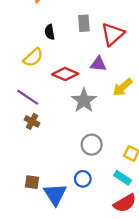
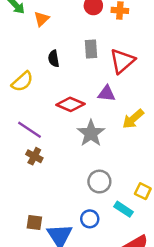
yellow semicircle: (33, 57) -> (22, 82), moved
cyan rectangle: (123, 178) -> (123, 209), moved

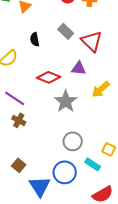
gray rectangle: (91, 49) -> (66, 31), turned -42
red triangle: (122, 61) -> (92, 41), turned -35
blue circle: (90, 219) -> (65, 172), size x1.5
brown square: (34, 222) -> (19, 165), moved, turned 32

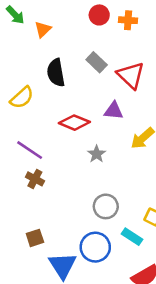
black semicircle: (35, 39) -> (56, 73), size x1.5
gray star: (66, 101) -> (97, 154), size x0.6
brown square: (19, 165) -> (35, 238), turned 32

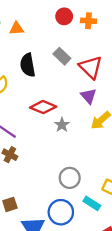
orange triangle: (43, 29) -> (17, 29), turned 40
purple triangle: (114, 111) -> (88, 96), moved, turned 42
gray star: (97, 154) -> (62, 125), moved

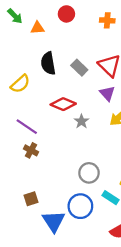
red circle: (64, 16) -> (66, 14), moved
gray rectangle: (62, 56) -> (79, 68), moved

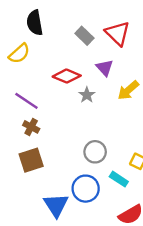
black semicircle: (48, 63) -> (35, 23), moved
purple triangle: (107, 93) -> (105, 68), moved
brown square: (31, 199) -> (31, 160), moved, size x1.5

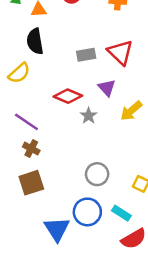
gray rectangle: (84, 36) -> (86, 55), turned -54
cyan rectangle: (119, 179) -> (121, 213), moved

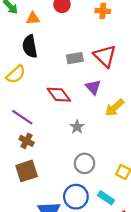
red diamond: (68, 96) -> (59, 95), turned 30
gray star: (89, 116) -> (77, 127), moved

